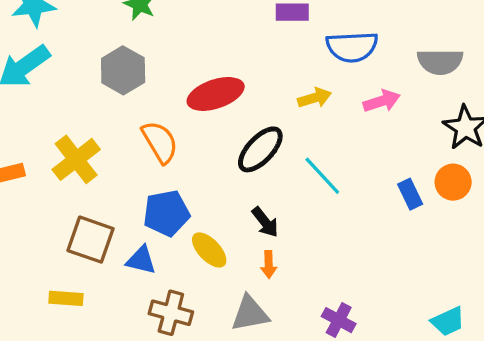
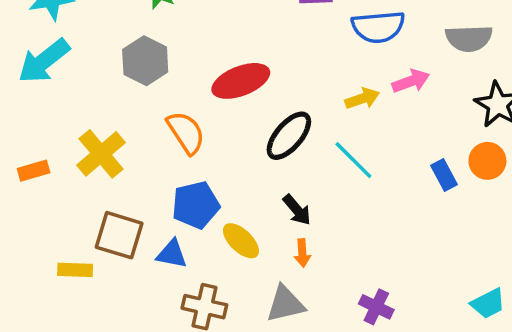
yellow arrow: (315, 98) -> (362, 99), moved
yellow rectangle: (66, 298) -> (75, 270), moved

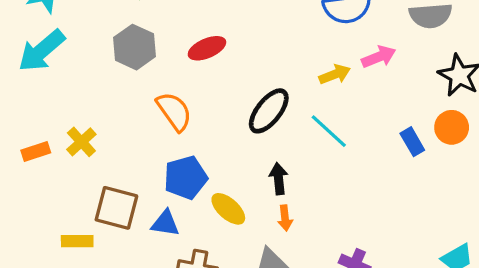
red ellipse: (241, 81) -> (207, 48), moved, size x0.7
yellow cross: (101, 154) -> (81, 142), moved, size x0.7
black arrow: (297, 210) -> (279, 179), turned -144

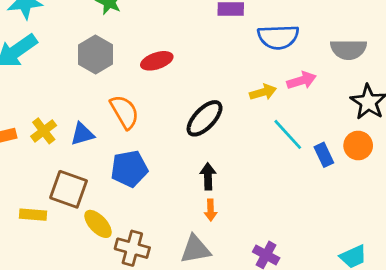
cyan line: (329, 131) -> (288, 134), moved
yellow ellipse: (228, 209) -> (98, 224), moved
blue triangle: (165, 223) -> (82, 134), moved, turned -30

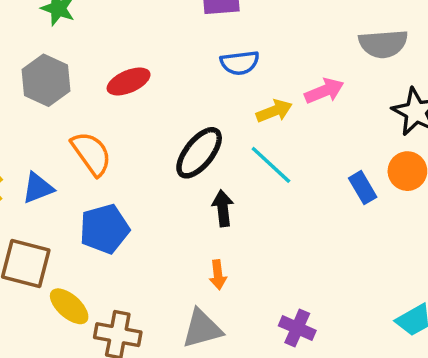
blue semicircle: (278, 37) -> (240, 63), moved, size x0.7
cyan line: (288, 134) -> (271, 165), moved
black arrow: (208, 176) -> (223, 208), moved

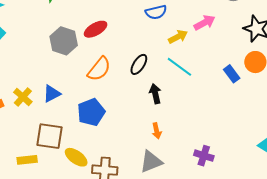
gray hexagon: (46, 80) -> (64, 41), moved
black ellipse: (199, 153) -> (139, 64), size x0.7
orange semicircle: (91, 154) -> (99, 69), moved, turned 80

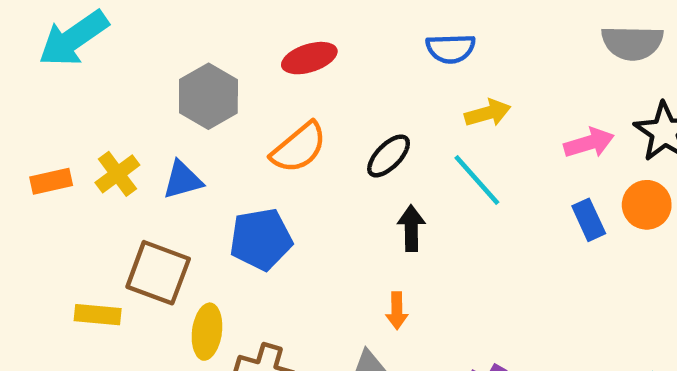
pink arrow: (205, 23) -> (589, 143), moved
gray hexagon: (64, 41) -> (208, 96), moved
yellow ellipse: (76, 157) -> (207, 332), turned 50

